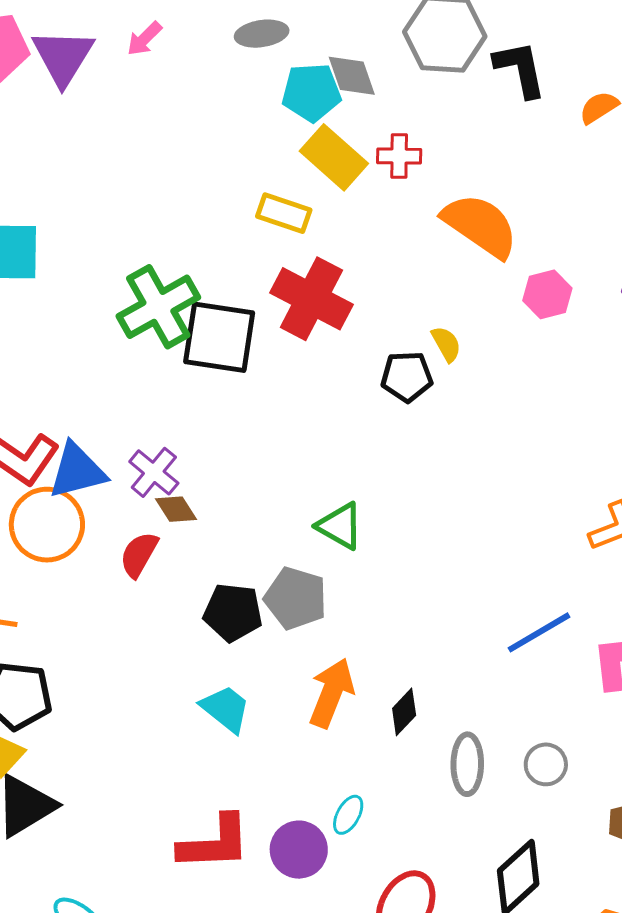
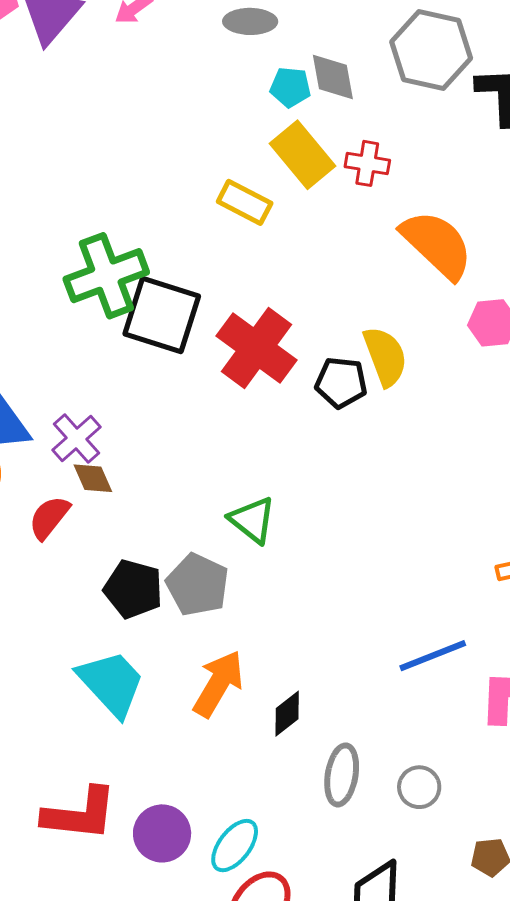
cyan pentagon: (311, 92) -> (290, 87), size x0.7
red cross: (311, 299) -> (256, 348), moved
yellow semicircle: (446, 344) -> (385, 356), size x1.6
cyan trapezoid: (226, 709) -> (111, 683), size x1.4
cyan ellipse: (348, 815) -> (235, 846), moved, size x1.4

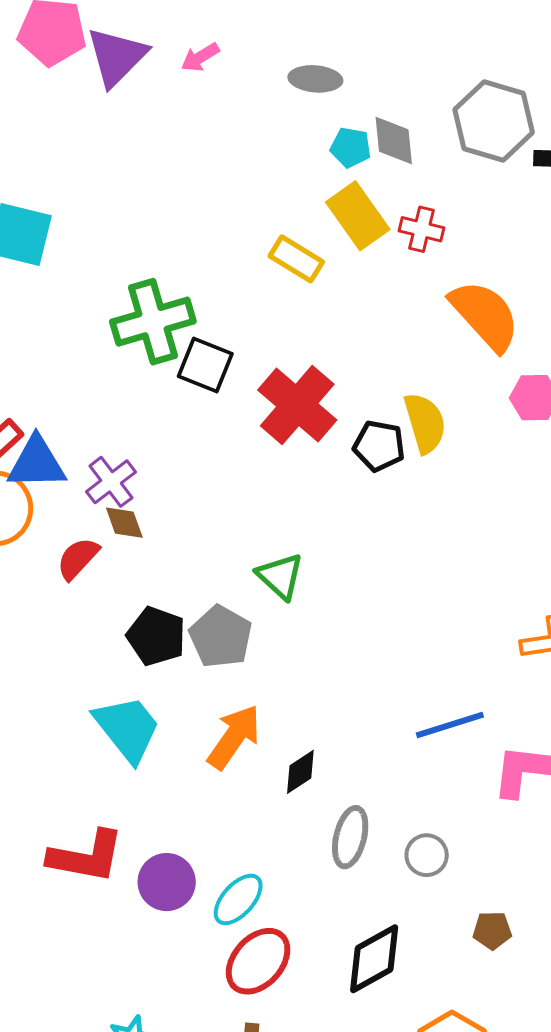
black square: (162, 315) -> (205, 365), size x0.7

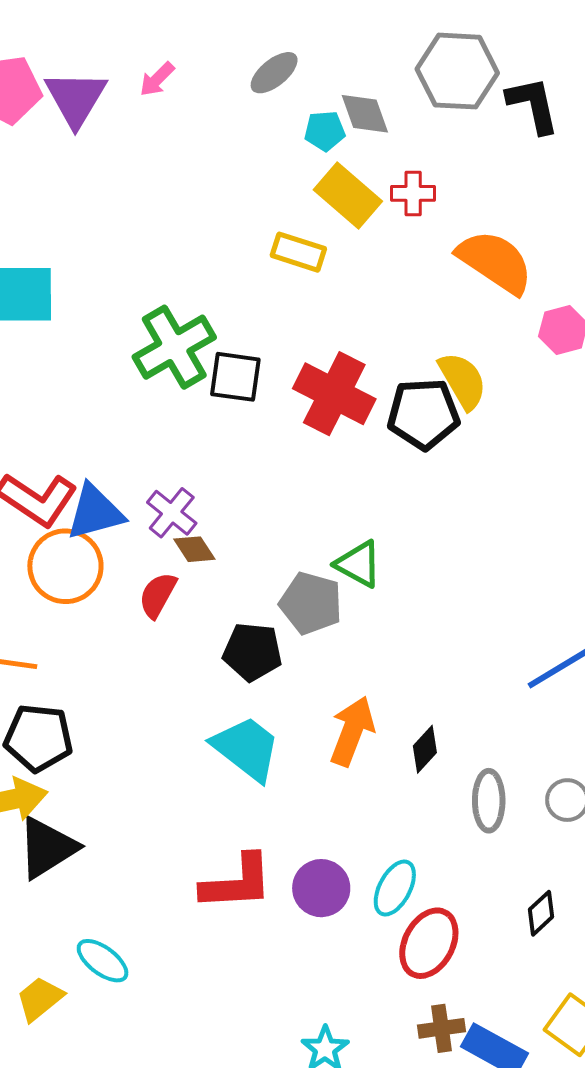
gray ellipse: (315, 79) -> (274, 73), turned -30
black pentagon: (379, 446) -> (423, 414), size x1.4
gray pentagon: (221, 637) -> (311, 603), moved
black diamond: (374, 959) -> (541, 913), size x0.6

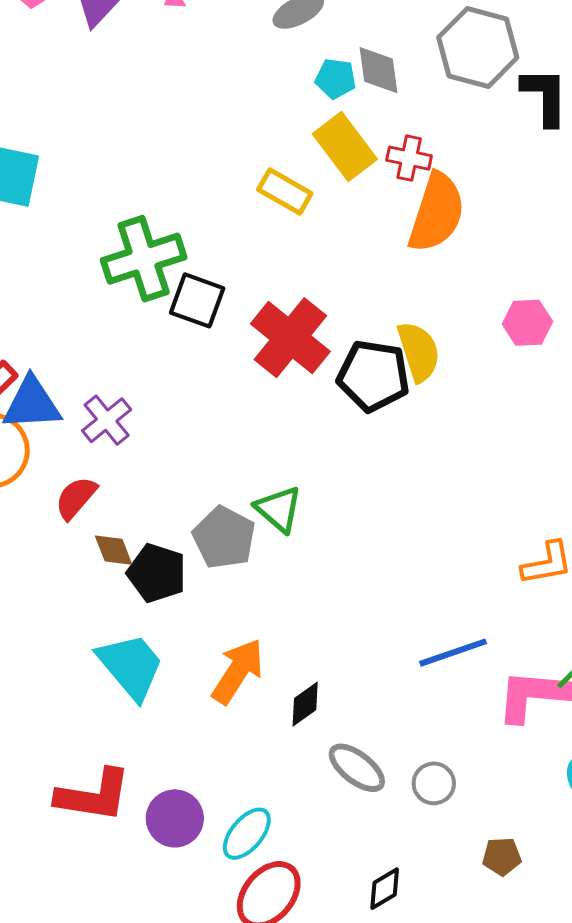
orange semicircle: (495, 262) -> (437, 213), moved, turned 62
brown diamond: (194, 549) -> (114, 550), moved
gray ellipse: (489, 801) -> (357, 768), turned -64

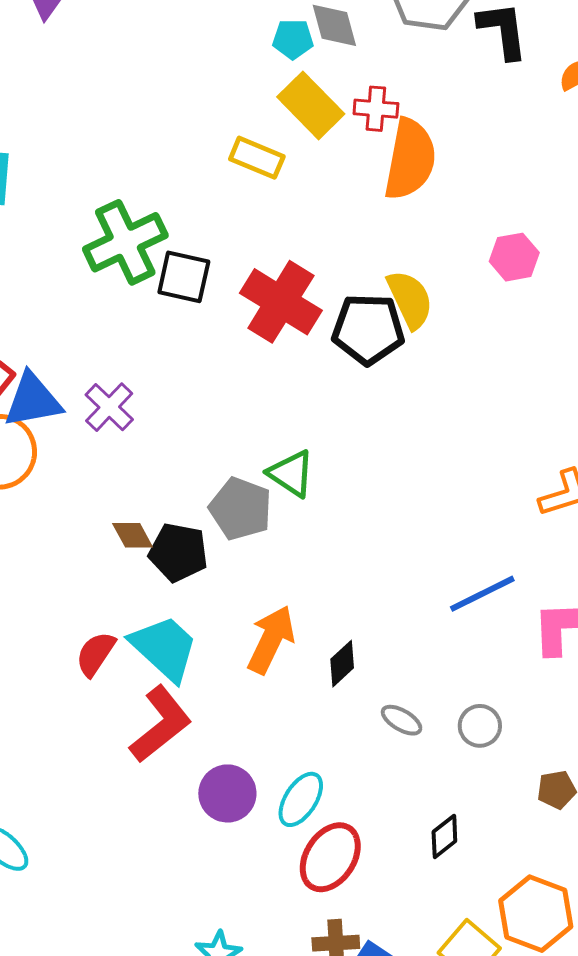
red semicircle: (76, 498) -> (95, 654), moved
gray ellipse: (357, 768) -> (402, 720), size x0.7
red L-shape: (94, 795) -> (160, 724), moved, turned -40

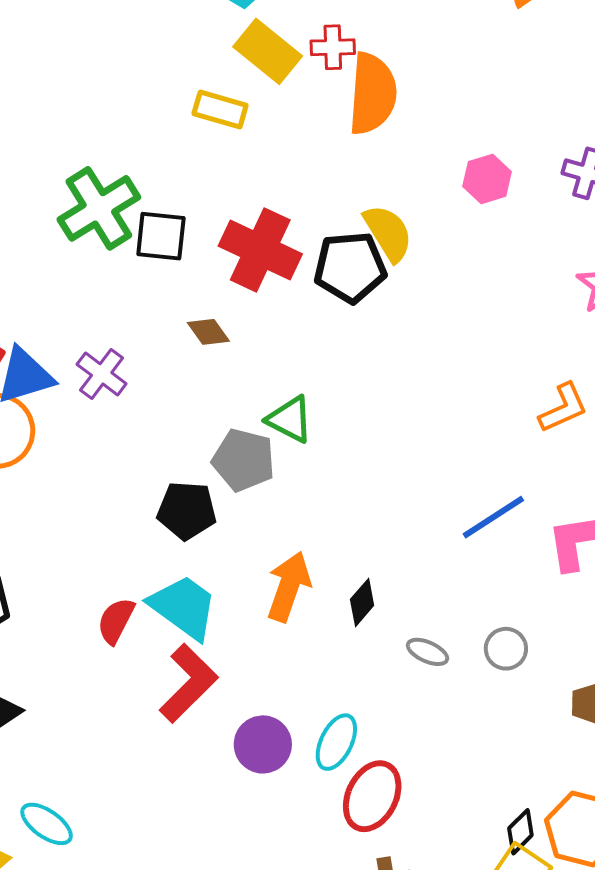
brown diamond: (133, 535) -> (208, 332), moved
black diamond: (444, 836) -> (520, 832), moved

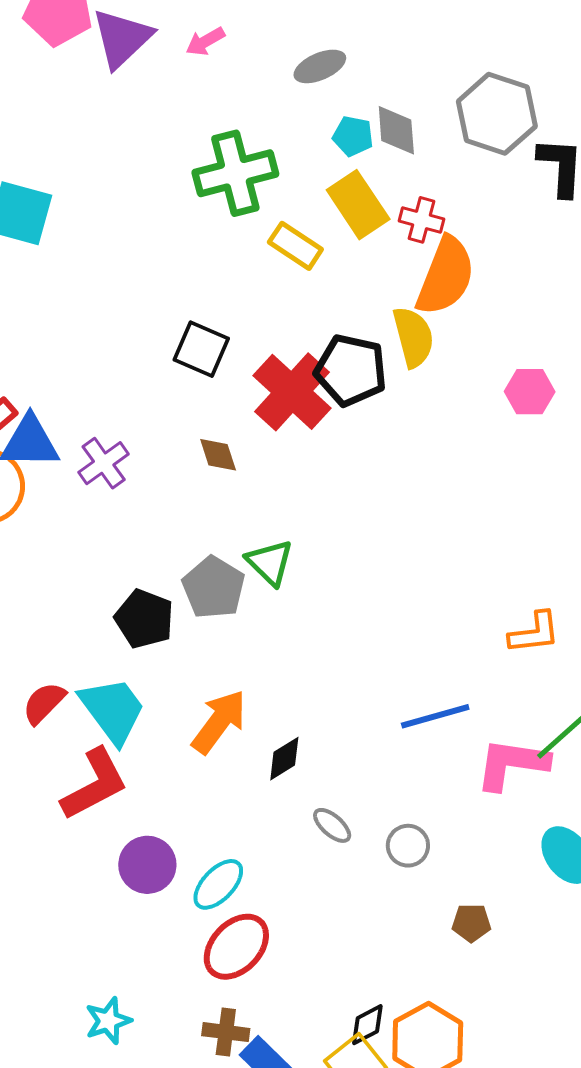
green cross: (99, 208) -> (235, 173), moved
yellow semicircle: (388, 233) -> (413, 337), moved
black pentagon: (350, 267) -> (351, 370), moved

